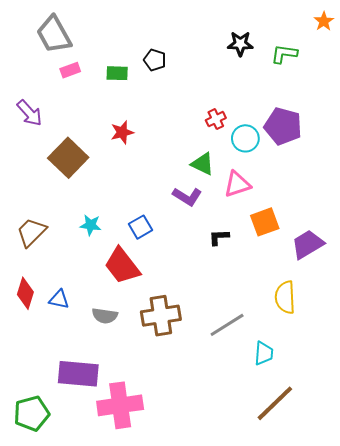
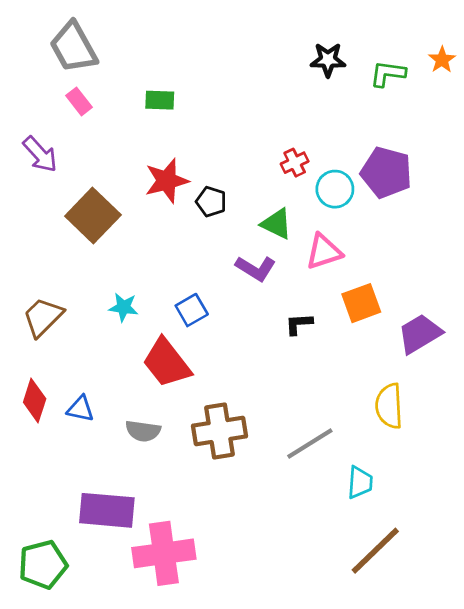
orange star: (324, 21) -> (442, 60), moved
black pentagon: (155, 60) -> (211, 202), moved
pink rectangle: (70, 70) -> (79, 101), moved, turned 72
red star: (122, 132) -> (167, 181), size x1.4

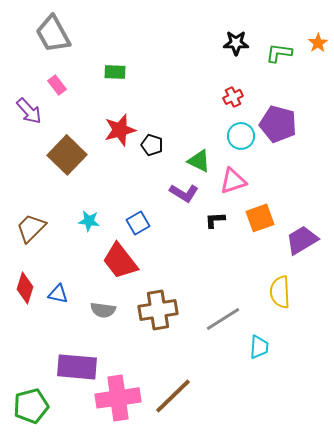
pink rectangle: (79, 101) -> (57, 85), moved
red cross: (295, 163) -> (233, 97), moved
black L-shape: (299, 324) -> (215, 220), moved
brown line: (375, 551) -> (173, 396), moved

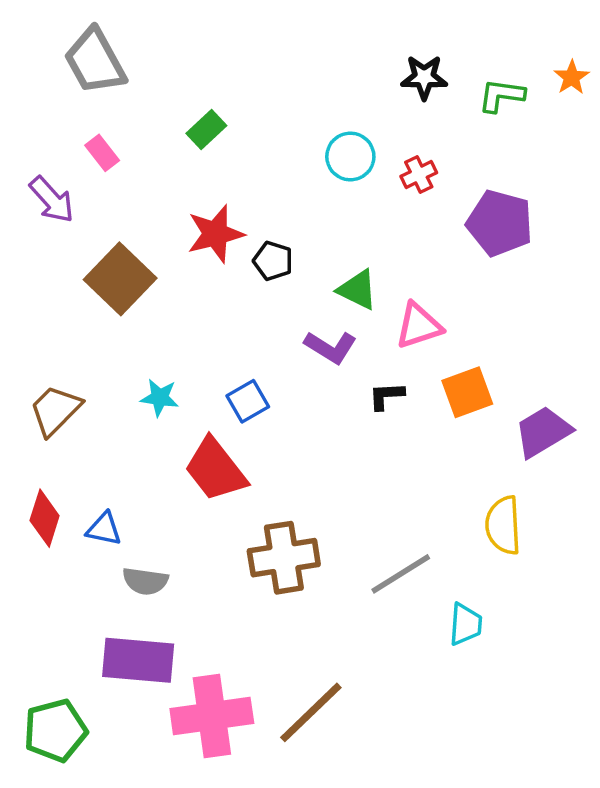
green rectangle: (115, 72) -> (206, 130), turned -45
cyan circle: (241, 136) -> (350, 157), moved
gray semicircle: (103, 310) -> (145, 581), moved

